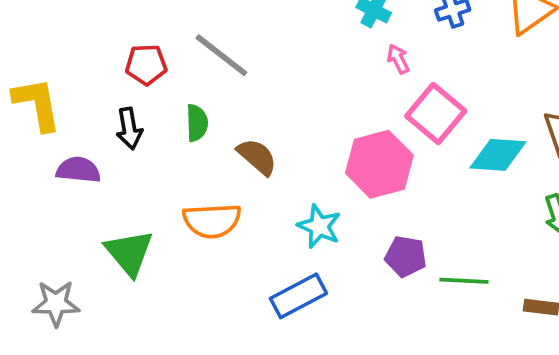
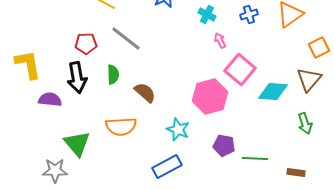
black arrow: (129, 129) -> (77, 78), size x1.4
gray star: (56, 303) -> (55, 170), moved

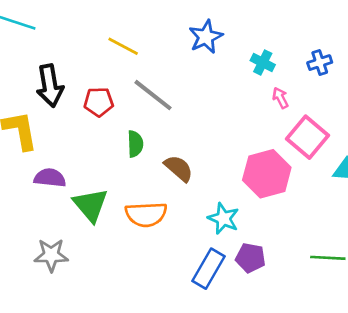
black arrow: (77, 78) -> (50, 86), moved
green triangle: (77, 144) -> (91, 205), moved
purple pentagon: (224, 146) -> (251, 258), moved
blue rectangle: (167, 166) -> (208, 269), turned -32
gray star: (55, 170) -> (51, 255), moved

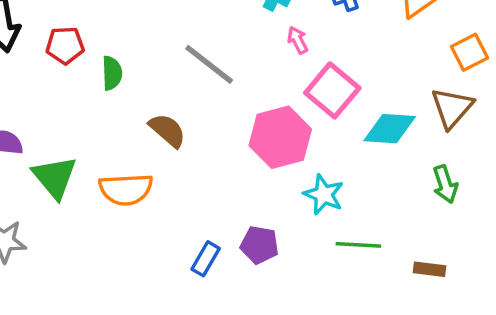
gray line: (153, 95) -> (209, 64), moved
green semicircle: (135, 144) -> (112, 73), moved
cyan star: (223, 218) -> (324, 195), moved
blue rectangle: (208, 269) -> (206, 259), size x0.7

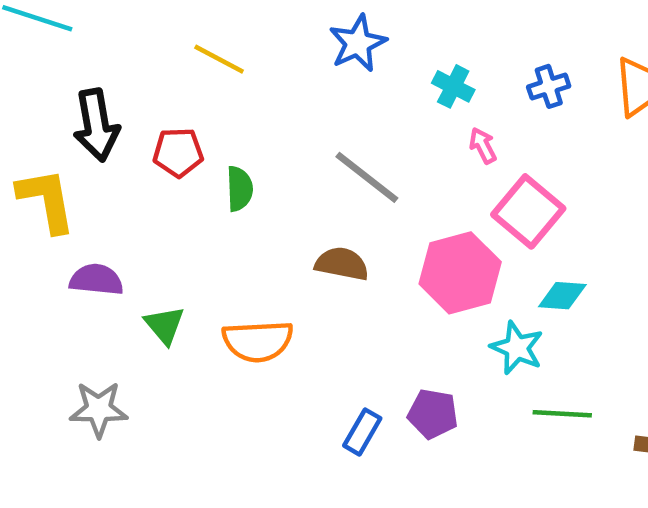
cyan diamond: (390, 129) -> (562, 296), moved, size x0.7
brown semicircle: (167, 130) -> (342, 264), moved, turned -30
green triangle: (55, 177) -> (165, 325), size x0.7

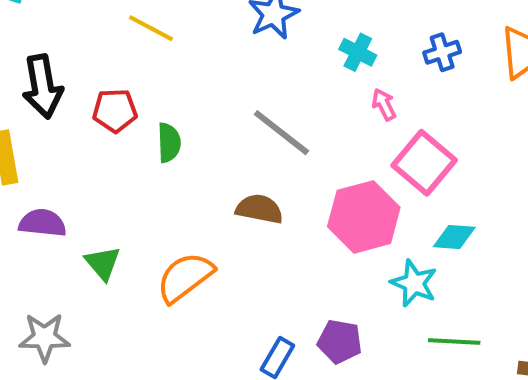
orange semicircle: (258, 341) -> (185, 277), turned 146

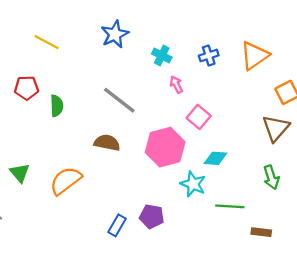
pink square: (424, 163) -> (199, 117), size x0.7
green line: (454, 341) -> (230, 206), moved

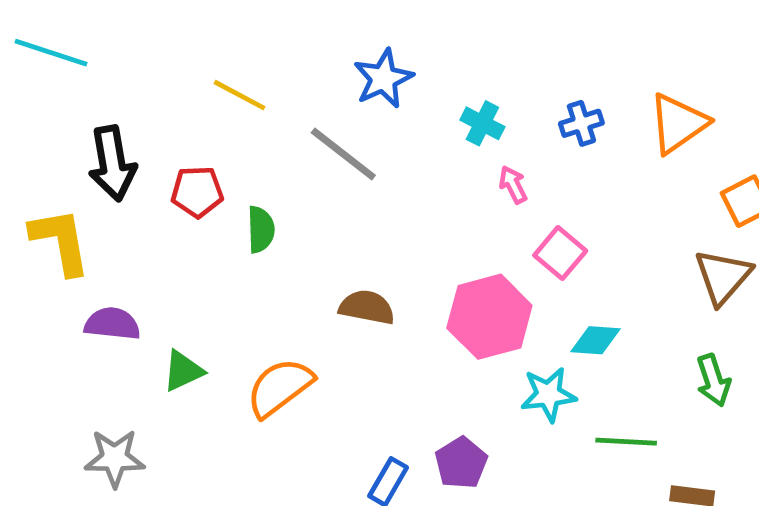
gray line: (119, 100) -> (343, 154), moved
green triangle: (20, 173) -> (183, 371), turned 45
cyan star: (193, 184) -> (548, 394), turned -30
purple pentagon: (152, 216) -> (461, 463), turned 30

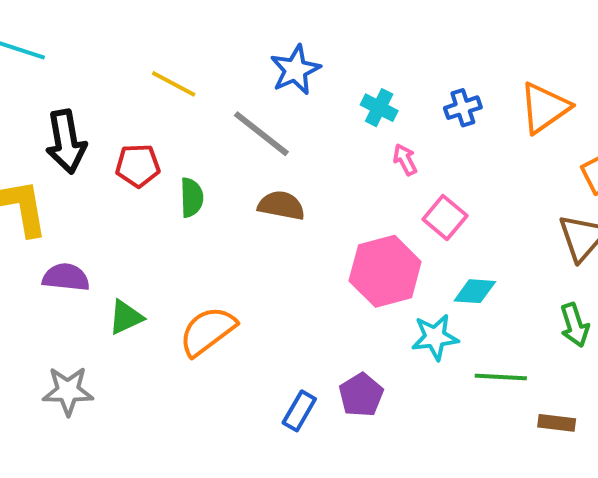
brown semicircle: (367, 307) -> (281, 205), moved

